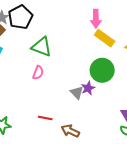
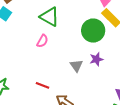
green circle: (102, 70) -> (93, 31), moved
purple star: (88, 88) -> (96, 59), moved

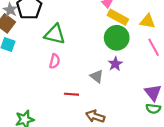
green circle: (93, 31) -> (117, 38), moved
red line: (43, 85) -> (71, 94), moved

